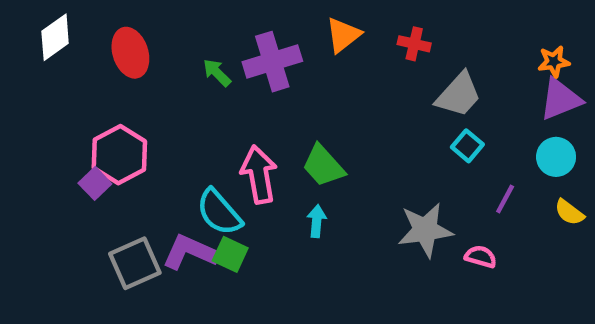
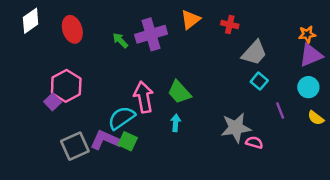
purple line: (505, 199) -> (280, 111), turned -49
cyan semicircle: (219, 212) -> (122, 118), turned 96
pink semicircle: (481, 257) -> (254, 142), moved

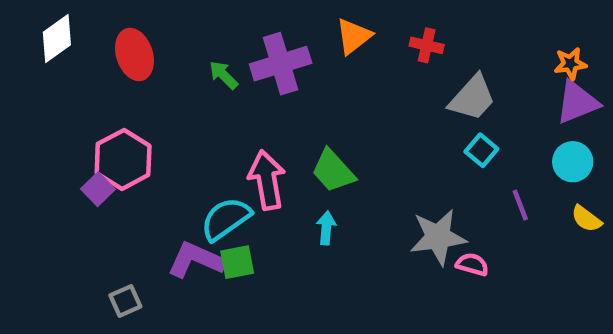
green square: (128, 141) -> (237, 262), turned -36
gray square: (75, 146) -> (125, 301), moved, size x0.6

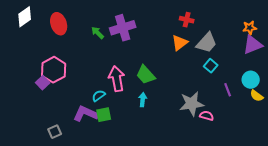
orange triangle: (354, 36) -> (180, 43), moved
cyan circle: (573, 162) -> (251, 80), moved
cyan semicircle: (226, 219) -> (99, 96), size x0.6

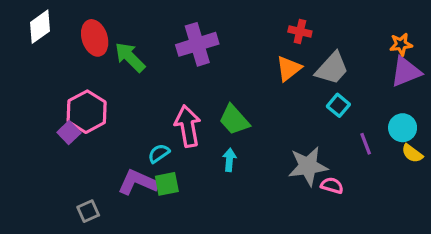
green arrow: (98, 33) -> (130, 57), moved, size x1.5

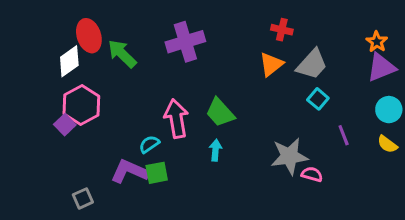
white diamond: (40, 27) -> (69, 61), moved
orange star: (401, 44) -> (377, 42), turned -30
cyan circle: (403, 128) -> (389, 110), moved

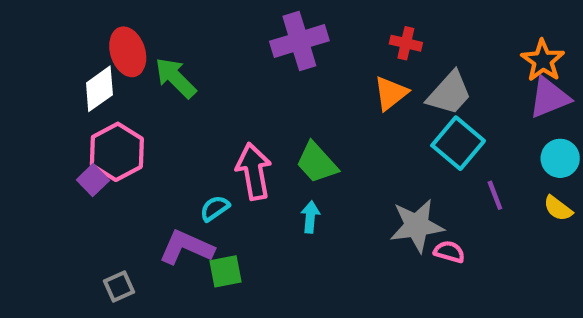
purple cross: (185, 42) -> (299, 41), moved
orange star: (377, 42) -> (543, 61), size x1.4
cyan square: (318, 99) -> (458, 143), size x1.6
green square: (157, 173) -> (226, 271), moved

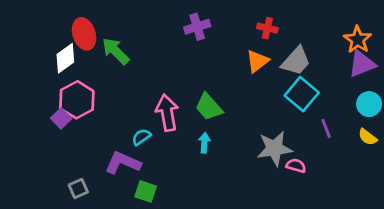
purple cross: (299, 41) -> (197, 27), size x0.7
green square: (226, 271) -> (146, 191), moved, turned 30

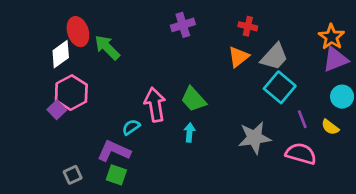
yellow semicircle: (368, 137) -> (330, 127), moved
pink semicircle: (296, 166) -> (301, 154), moved, size x1.6
green square: (146, 191) -> (116, 175), moved

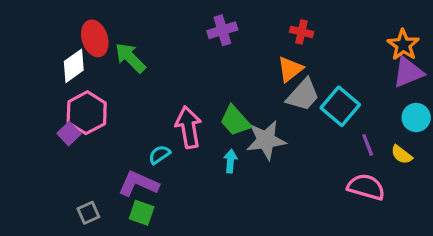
gray trapezoid: (274, 57) -> (303, 95), moved
gray star: (254, 138) -> (266, 140), moved

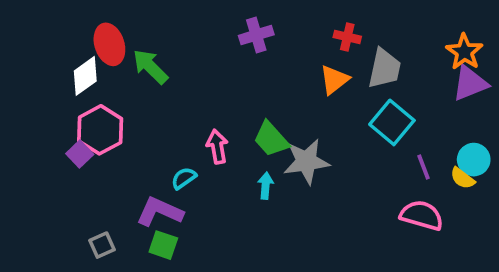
gray trapezoid: (303, 95) -> (384, 69), moved, turned -30
cyan circle: (416, 117) -> (474, 160), moved
pink arrow: (188, 127) -> (217, 147), size x0.7

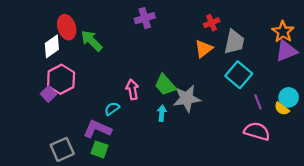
purple cross: (256, 35) -> (145, 18), moved
red cross: (347, 37) -> (212, 23), turned -35
gray square: (102, 245) -> (62, 149), size x1.5

